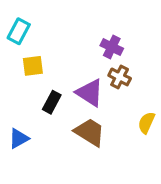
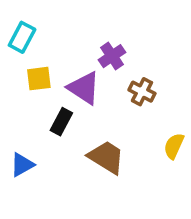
purple cross: (112, 47) -> (112, 56), moved, turned 30
purple triangle: (90, 93) -> (84, 88), moved

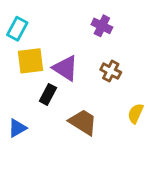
purple cross: (112, 56) -> (102, 26), moved, turned -30
yellow square: (39, 79) -> (30, 61), size x1.4

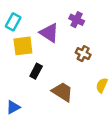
purple triangle: (65, 68) -> (49, 33), moved
blue triangle: (17, 128) -> (13, 107), moved

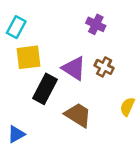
purple triangle: (49, 33) -> (74, 68), moved
black rectangle: (36, 71) -> (45, 89), size x1.5

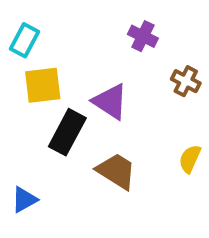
brown cross: (104, 67) -> (186, 81), moved

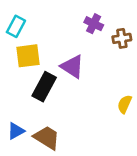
brown cross: (186, 81) -> (122, 38), moved, turned -36
brown trapezoid: (116, 171) -> (47, 138), moved

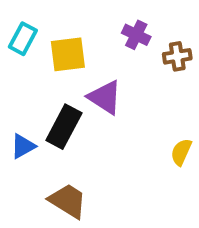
yellow square: (28, 56) -> (68, 54), moved
blue triangle: (16, 131) -> (23, 146), moved

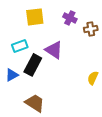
cyan rectangle: (23, 39) -> (20, 46), moved, turned 42
yellow square: (68, 54) -> (35, 17), moved

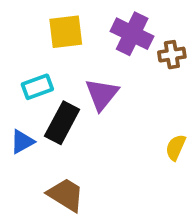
purple cross: (70, 18) -> (132, 34), size x1.5
purple triangle: (54, 50) -> (102, 94), turned 36

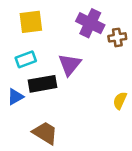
yellow square: (66, 32) -> (31, 22), moved
black rectangle: (62, 123) -> (43, 84), turned 52

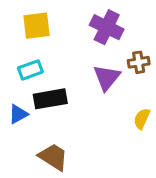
brown cross: (117, 37) -> (139, 62), moved
purple triangle: (70, 64) -> (107, 78), moved

